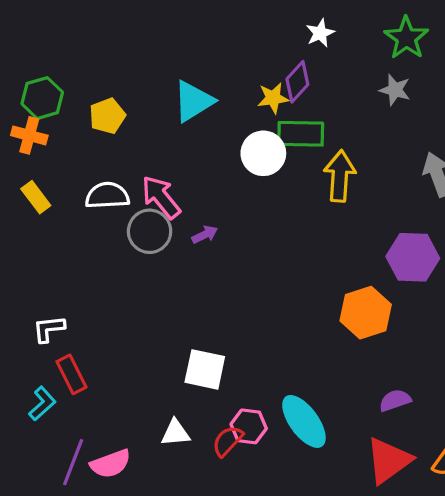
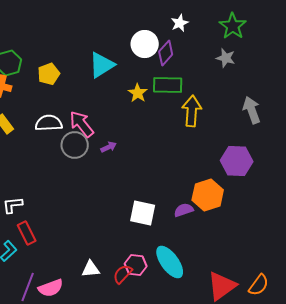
yellow star: (273, 98) -> (138, 93), moved, turned -30
white circle: (263, 153) -> (145, 44), moved
white square: (205, 369) -> (143, 213), moved
purple semicircle: (395, 400) -> (184, 210), moved

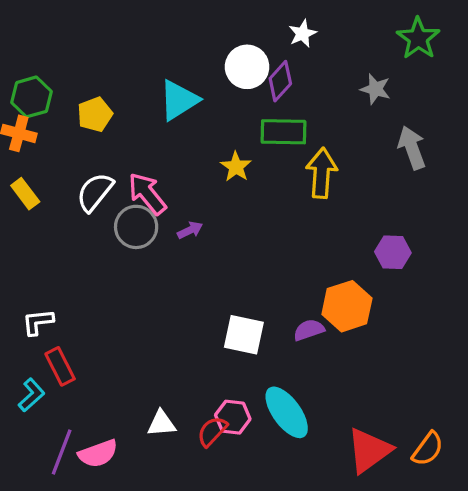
green star: (233, 26) -> (418, 38), moved
yellow star: (138, 93) -> (236, 167), moved
gray arrow: (252, 110) -> (412, 148), moved
white semicircle: (49, 123) -> (95, 192), turned -48
purple hexagon: (237, 161) -> (393, 252), size x0.7

